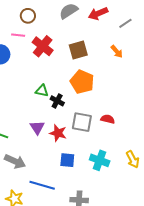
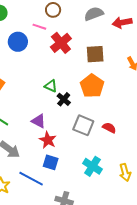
purple triangle: (37, 127) -> (39, 121), turned -42
red star: (58, 133) -> (48, 140), moved
blue square: (67, 160) -> (51, 162), moved

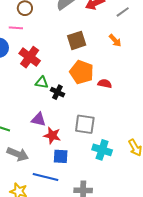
red cross: (61, 43) -> (30, 57), moved
gray square: (83, 125) -> (85, 124), moved
red semicircle: (109, 128) -> (105, 84), moved

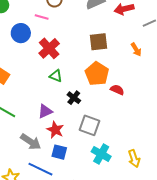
black cross: (57, 92) -> (74, 98), moved
purple triangle: (39, 119) -> (45, 111), turned -49
gray arrow: (18, 154) -> (31, 142), moved

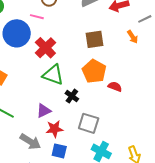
blue circle: (21, 33) -> (17, 33), size x1.4
orange arrow: (136, 50) -> (133, 37), moved
green triangle: (56, 76) -> (53, 75), size x1.6
red star: (55, 130) -> (54, 129), turned -30

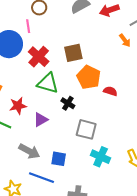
pink line: (37, 17) -> (28, 26), turned 72
brown square: (95, 39) -> (73, 53), moved
red star: (54, 129) -> (18, 106), moved

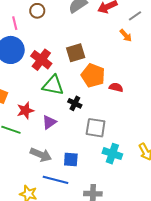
pink line: (28, 26) -> (15, 23), moved

